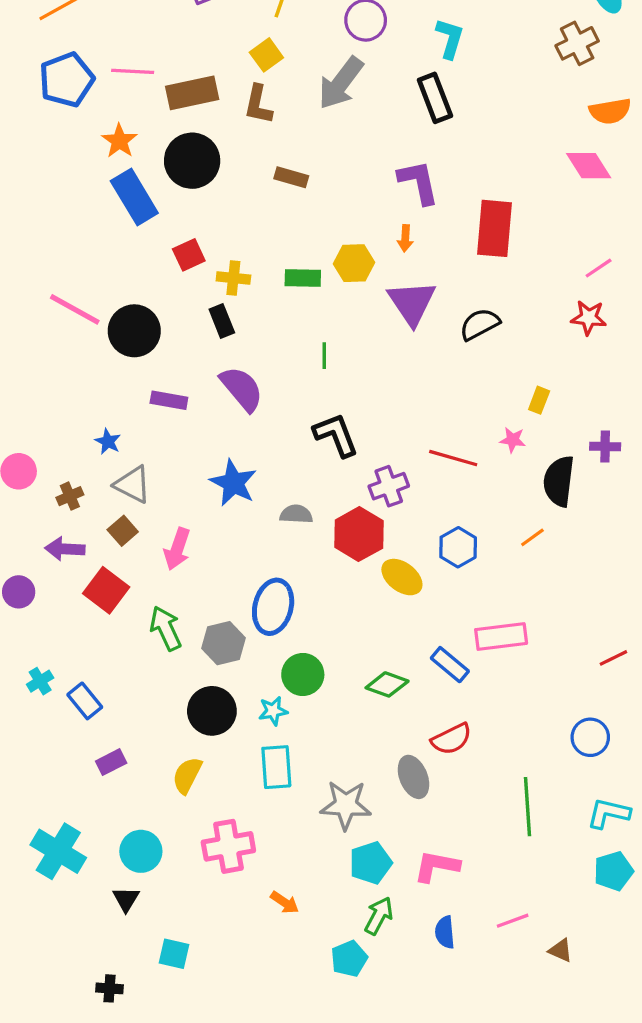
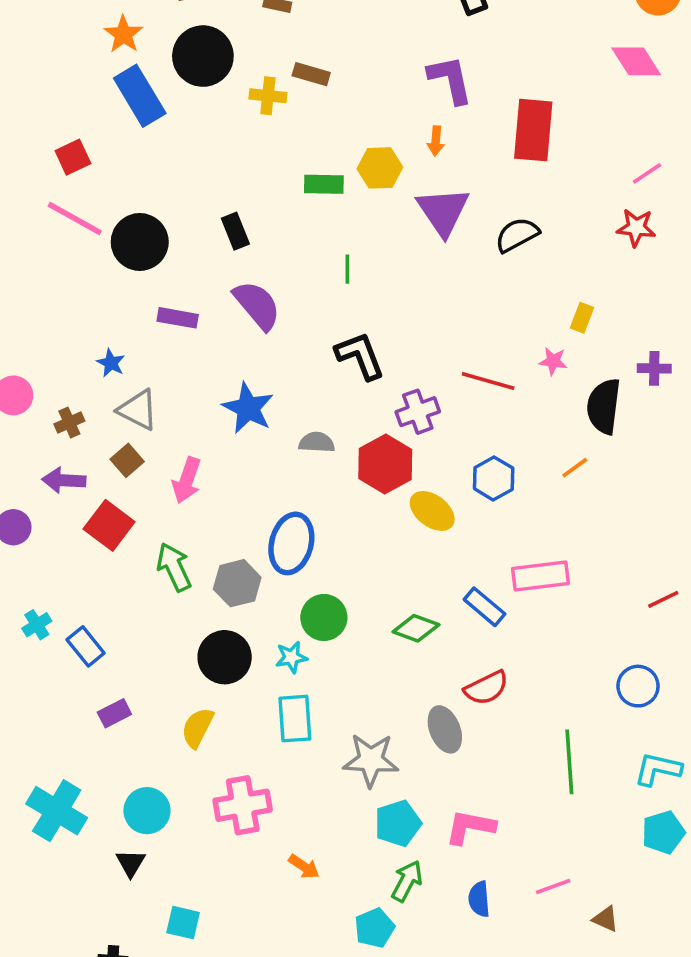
red square: (189, 255) -> (73, 157), moved
yellow cross: (233, 278) -> (268, 96), moved

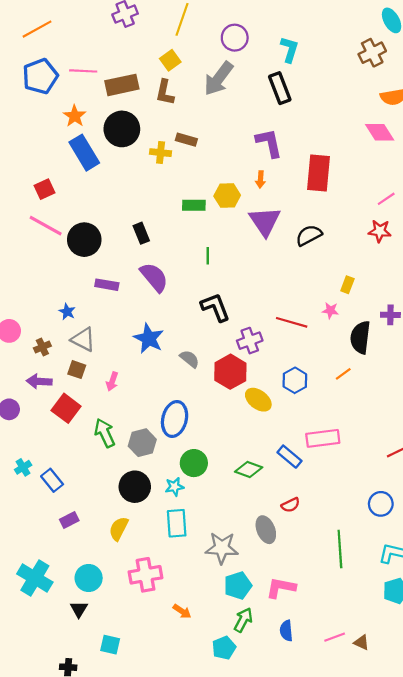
gray semicircle: (317, 442) -> (190, 359), turned 36
brown square: (127, 460) -> (77, 370), turned -30
pink arrow: (187, 480) -> (112, 381), size x0.7
red semicircle: (486, 688) -> (291, 505), size x0.7
pink line: (553, 886) -> (335, 637), moved

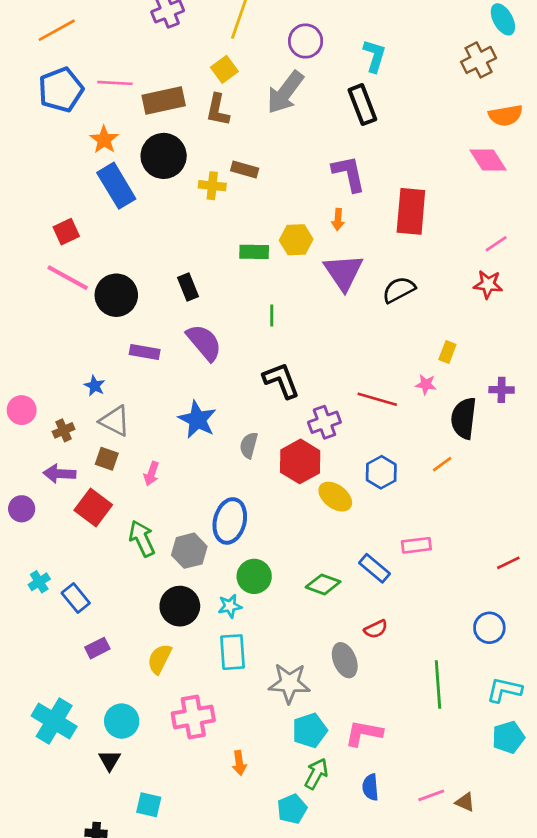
gray semicircle: (190, 359) -> (249, 445), turned -114
pink rectangle: (323, 438) -> (416, 545), size x0.7
orange arrow: (182, 611) -> (239, 763), turned 48

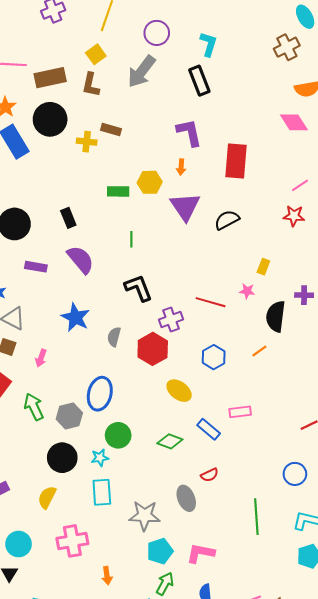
yellow ellipse: (335, 497) -> (179, 391), moved

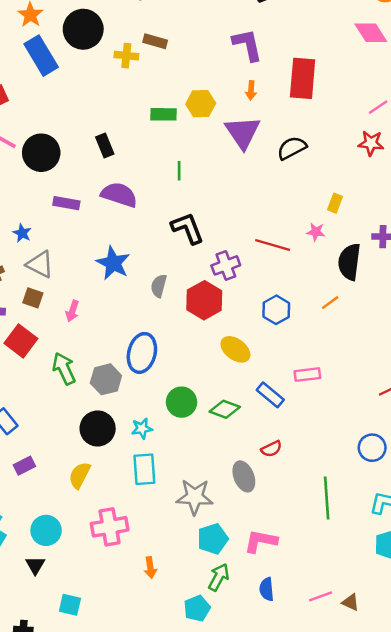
orange arrow: (181, 167) -> (251, 90), moved
purple semicircle: (81, 260) -> (119, 195), turned -32
green circle: (118, 435) -> (181, 402), moved

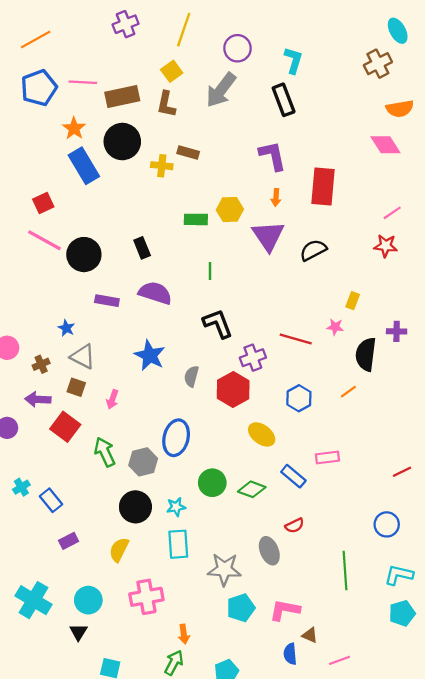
green arrow: (219, 577) -> (174, 663), moved
brown triangle: (351, 602) -> (310, 635), moved

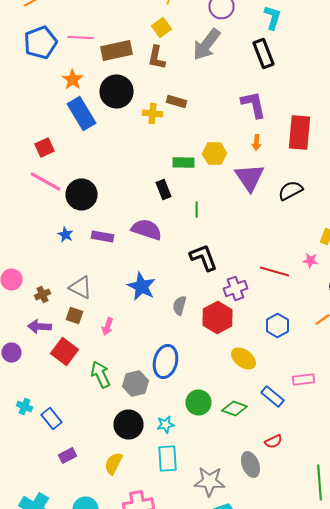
black rectangle: (142, 248) -> (164, 190), moved
blue star: (66, 328) -> (66, 234), moved
cyan cross: (21, 487) -> (24, 406), turned -35

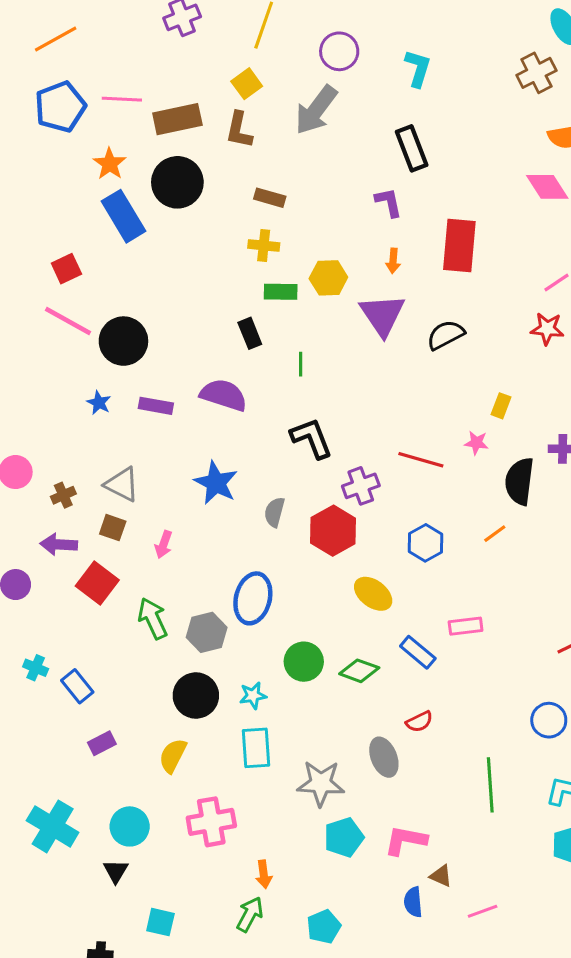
black rectangle: (264, 54) -> (412, 148), moved
purple L-shape: (254, 104) -> (389, 202), size x0.7
yellow cross: (152, 114) -> (264, 245), moved

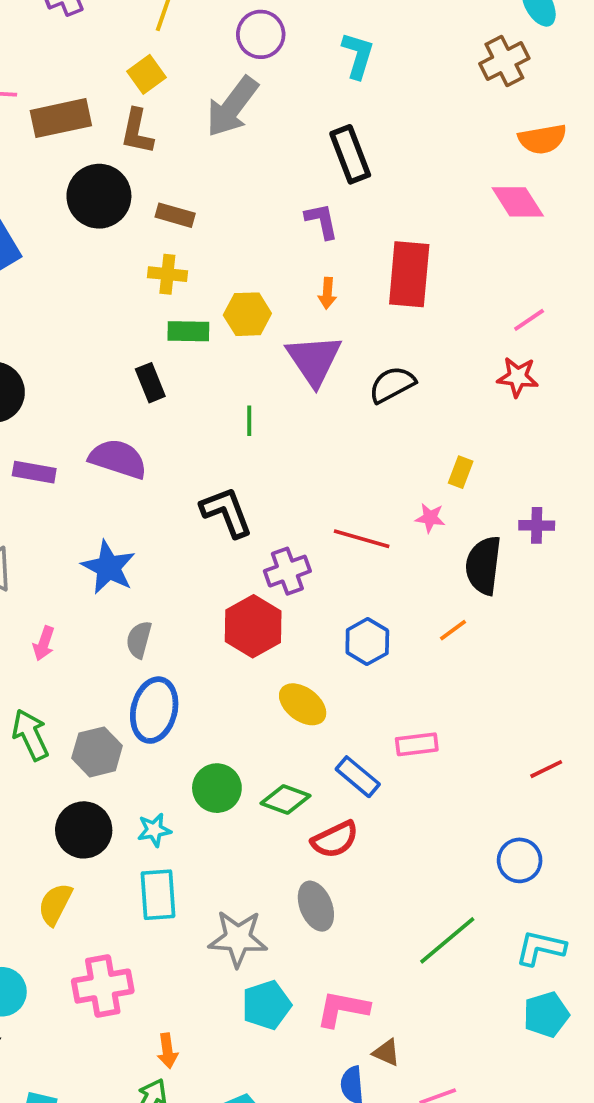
black circle: (177, 182) -> (99, 196), moved
green line: (301, 364) -> (249, 421), moved
gray semicircle: (274, 512) -> (139, 640), moved
red semicircle: (419, 722) -> (335, 839), moved, size x1.4
green line: (490, 785) -> (447, 940), turned 54

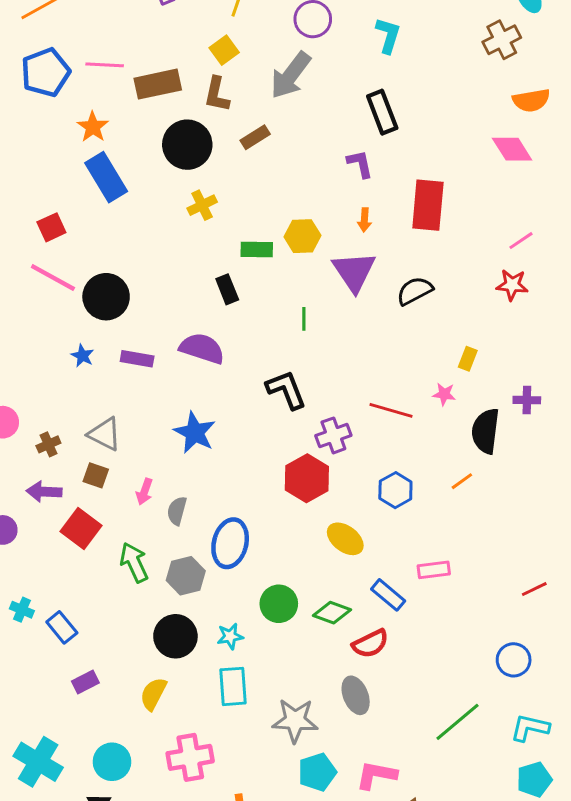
brown rectangle: (175, 215) -> (255, 137), moved, turned -48
yellow cross: (167, 274) -> (202, 205), moved, turned -32
gray semicircle: (139, 640) -> (177, 511), moved

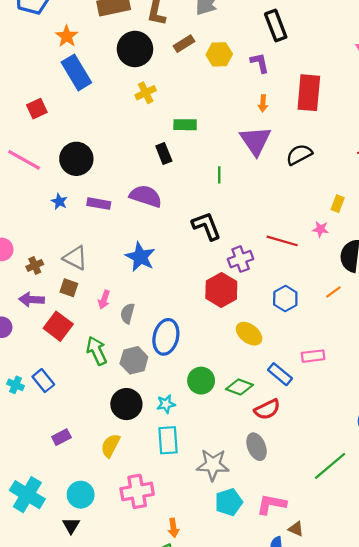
yellow hexagon: (302, 236) -> (219, 54), moved
pink line: (53, 278) -> (24, 160), moved
blue rectangle: (62, 627) -> (43, 381), moved

